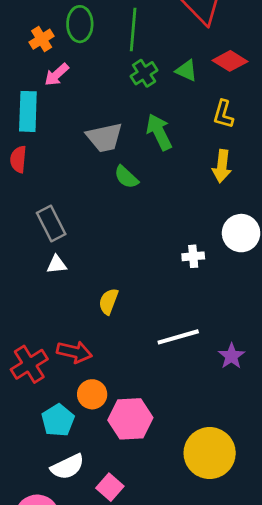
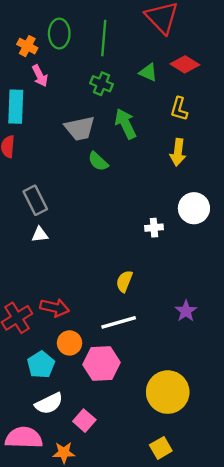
orange cross: (42, 39) -> (27, 46), turned -30
green cross: (144, 73) -> (101, 84), moved, turned -35
pink arrow: (57, 75) -> (40, 76), turned -75
yellow semicircle: (109, 301) -> (124, 281), moved
white line: (178, 337) -> (119, 322), moved

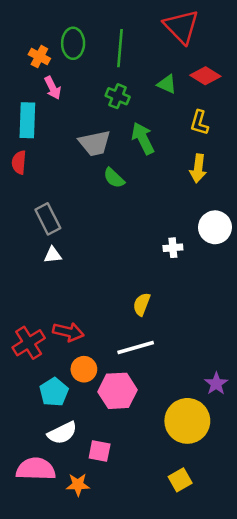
purple star: (186, 311) -> (216, 384), moved
pink square: (84, 421) -> (100, 451), turned -30

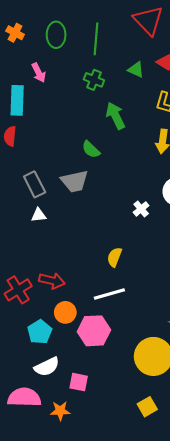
orange cross: (39, 57) -> (15, 33), moved
gray trapezoid: (95, 143) -> (75, 181), moved
white cross: (173, 248) -> (141, 209), turned -35

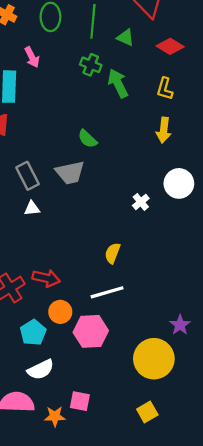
green triangle: (136, 70) -> (126, 38), moved
green arrow: (115, 116) -> (118, 83), moved
pink square: (79, 382) -> (80, 401), moved

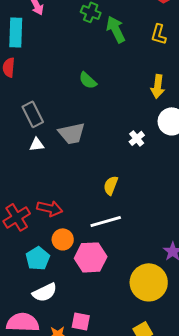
yellow arrow: (164, 130) -> (158, 86), moved
gray trapezoid: (70, 173) -> (72, 133), moved

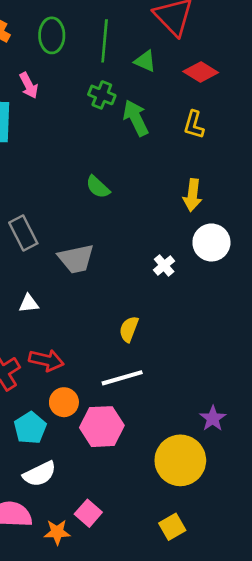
white triangle: (37, 144) -> (29, 303), moved
pink square: (81, 321) -> (88, 513), turned 30

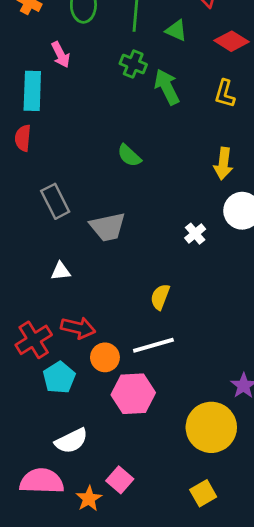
orange circle: (64, 402) -> (105, 357), moved
cyan pentagon: (30, 428) -> (59, 378), moved
orange star: (57, 532) -> (89, 499), turned -30

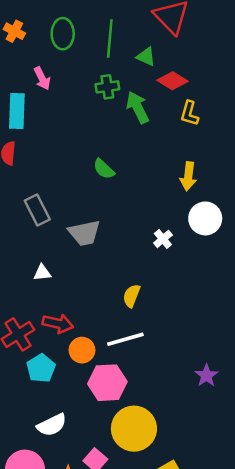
red diamond: (231, 41) -> (173, 81), moved
green cross: (133, 64) -> (107, 87), turned -30
yellow circle: (211, 427) -> (134, 429), moved

